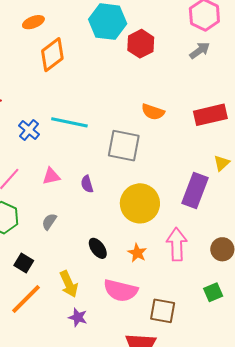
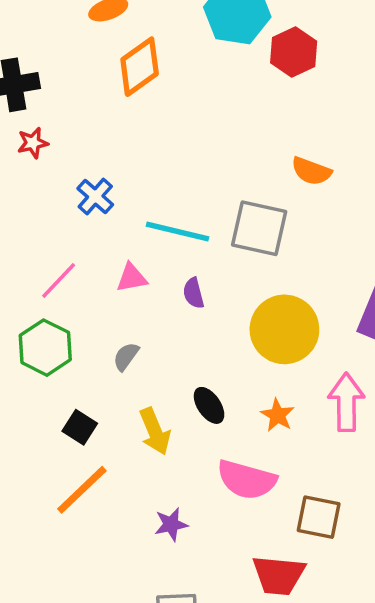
cyan line: (69, 122) -> (177, 231), moved
yellow arrow: (69, 284) -> (155, 431), moved
purple star: (78, 317) -> (171, 524), turned -30

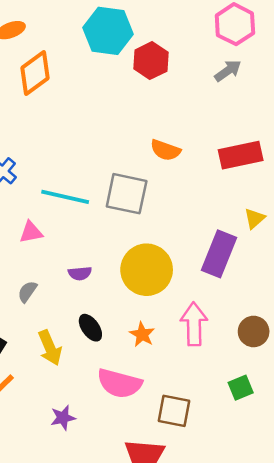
purple semicircle: (193, 293) -> (80, 273), moved, turned -80

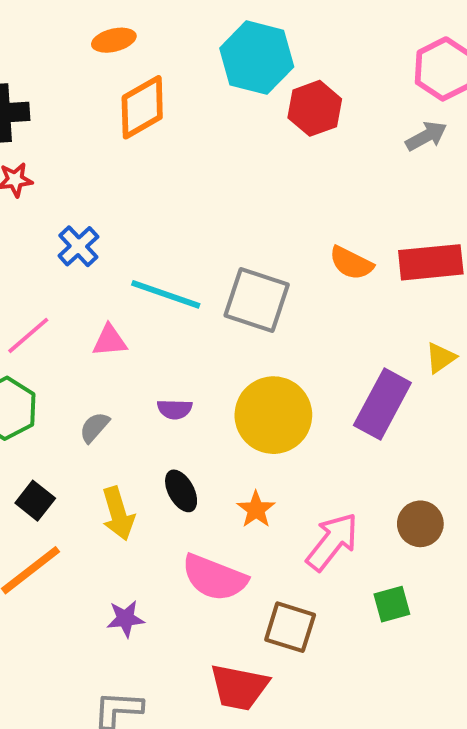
orange semicircle: (165, 150) -> (351, 263), moved
pink arrow: (194, 324) -> (332, 542), moved, turned 33

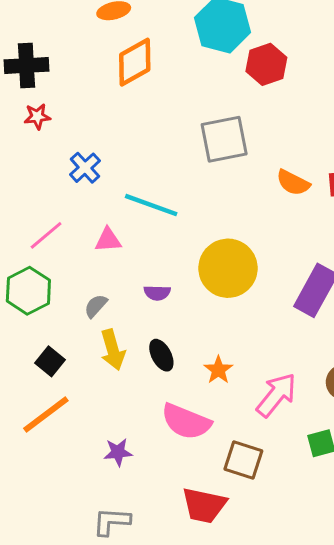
gray square: (257, 300) -> (224, 139), moved, turned -30
yellow circle: (273, 415) -> (228, 268), moved
yellow arrow: (118, 514) -> (113, 350), moved

